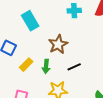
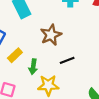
green arrow: (46, 66) -> (33, 67), moved

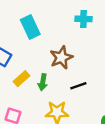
green arrow: (33, 67) -> (43, 82), moved

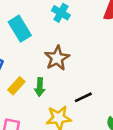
cyan cross: (84, 19) -> (61, 13), moved, turned 35
black line: (78, 86) -> (83, 97), moved

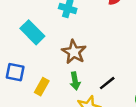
green arrow: (40, 87) -> (75, 81), moved

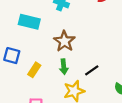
cyan rectangle: (32, 32) -> (29, 22), turned -35

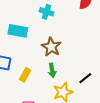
black line: (92, 70) -> (85, 78), moved

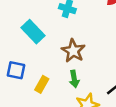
cyan rectangle: (18, 31) -> (33, 32), turned 36

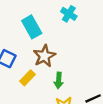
brown star: (73, 51) -> (44, 56), moved

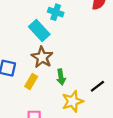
cyan rectangle: (32, 27) -> (39, 31), moved

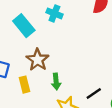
cyan rectangle: (39, 31) -> (24, 26), moved
yellow rectangle: (31, 82) -> (25, 85), turned -48

